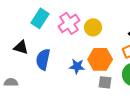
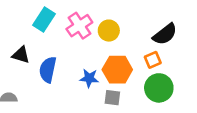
gray square: (105, 82) -> (112, 98), moved

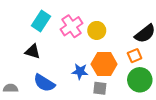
black triangle: (21, 55) -> (33, 51), moved
blue semicircle: (48, 70) -> (44, 83), moved, turned -70

